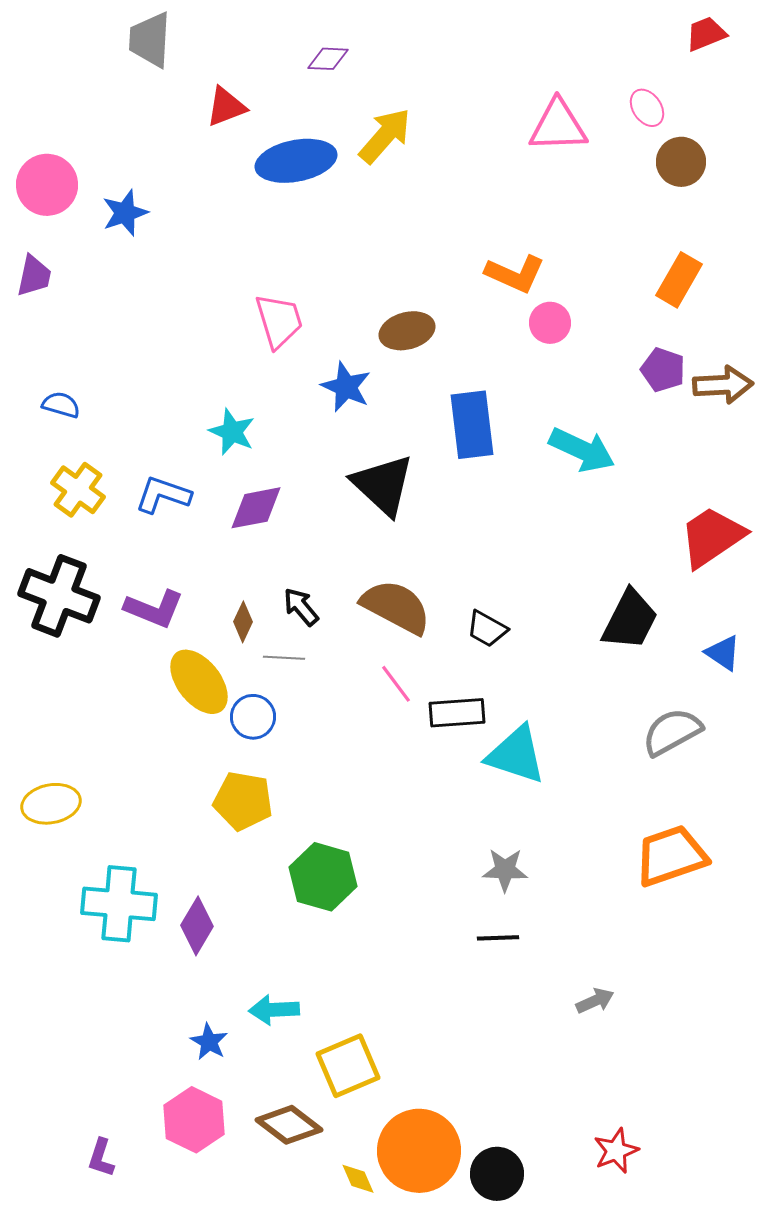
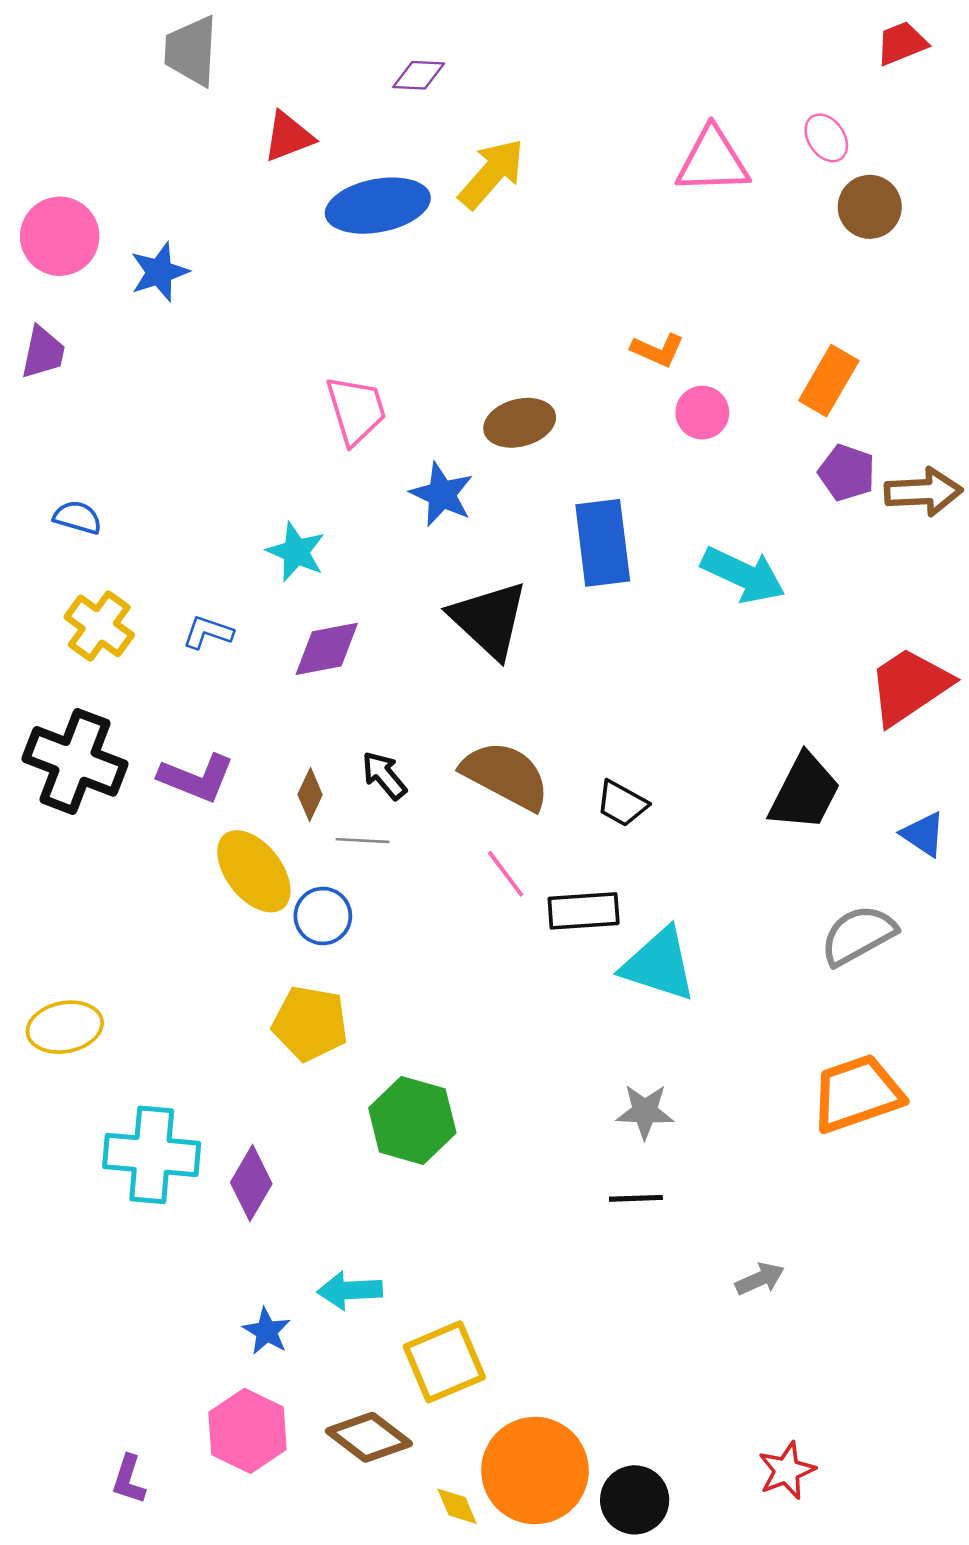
orange L-shape: (515, 274) -> (658, 350), size x0.7
orange rectangle: (679, 280) -> (829, 381), moved
blue L-shape: (163, 495) -> (208, 632), size x0.7

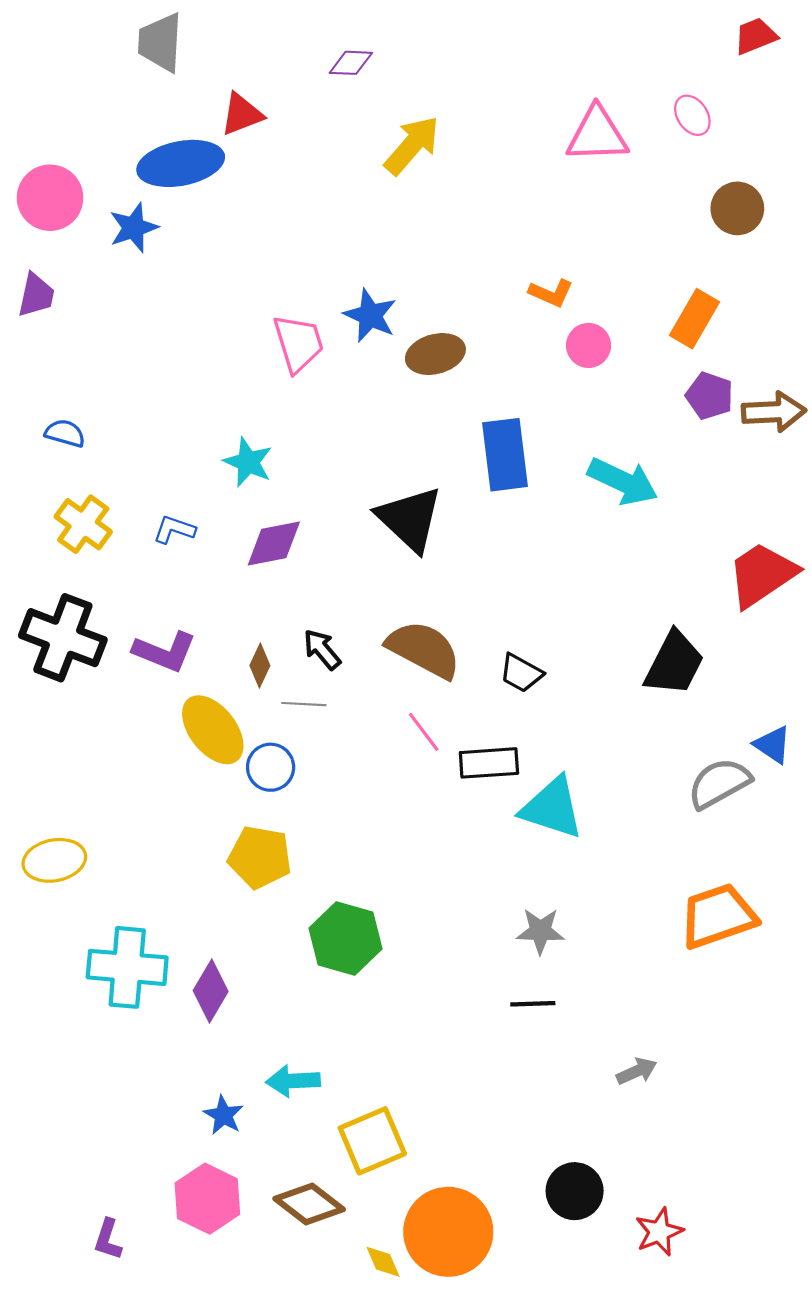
blue ellipse: (378, 206) -> (181, 163), moved
brown circle: (870, 207) -> (737, 208), moved
blue star: (442, 494) -> (370, 315), moved
blue triangle: (923, 834) -> (773, 745), moved
black circle: (635, 1500) -> (575, 1191), moved

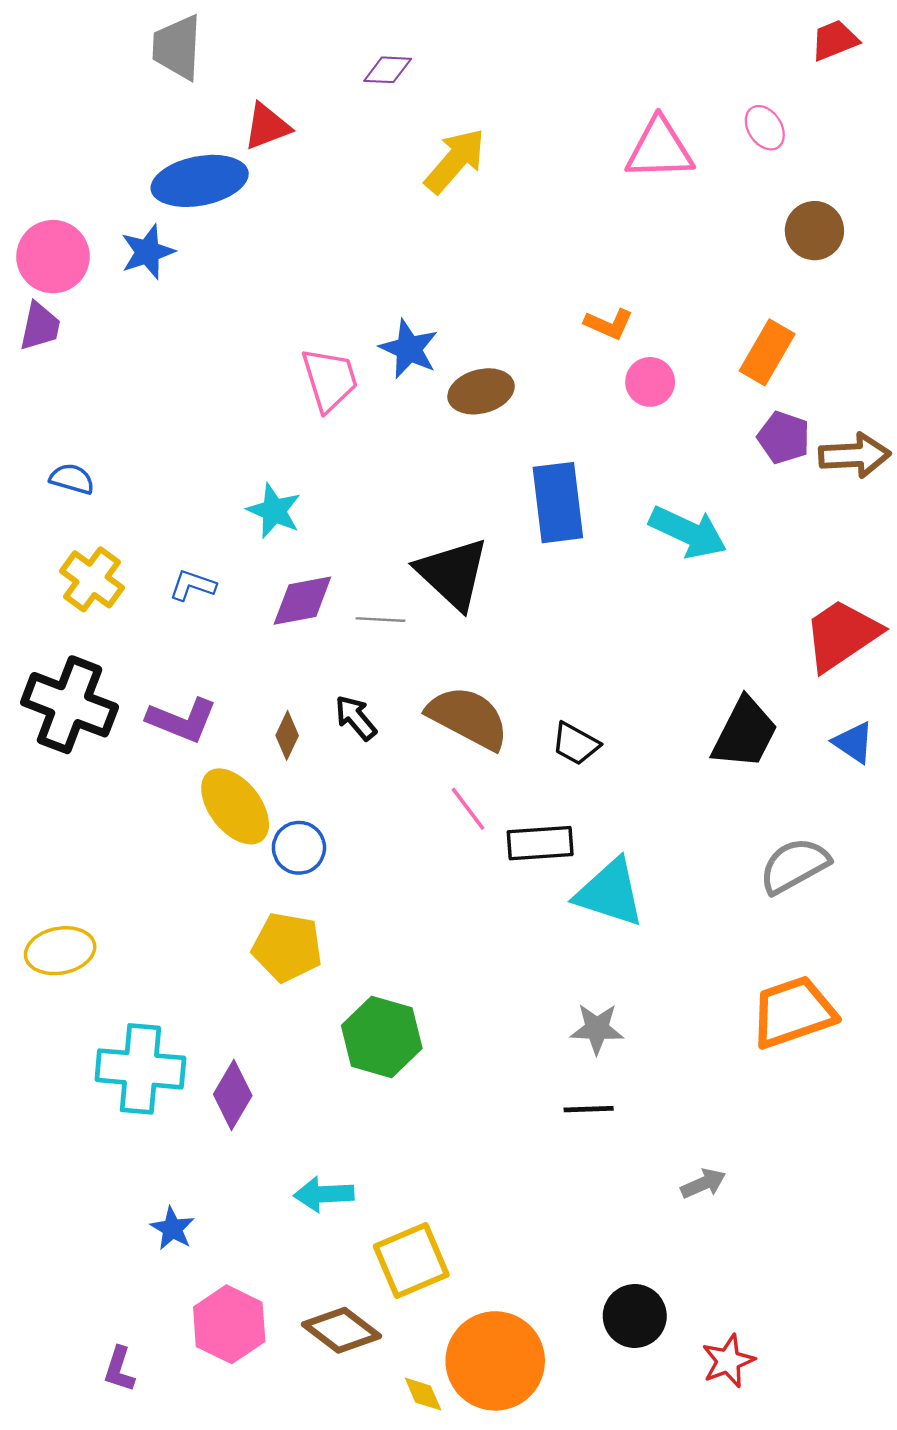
pink circle: (50, 198) -> (53, 257), moved
gray line: (304, 704) -> (381, 620), moved
blue triangle: (773, 745) -> (853, 743), moved
blue star: (223, 1115) -> (172, 1229), moved

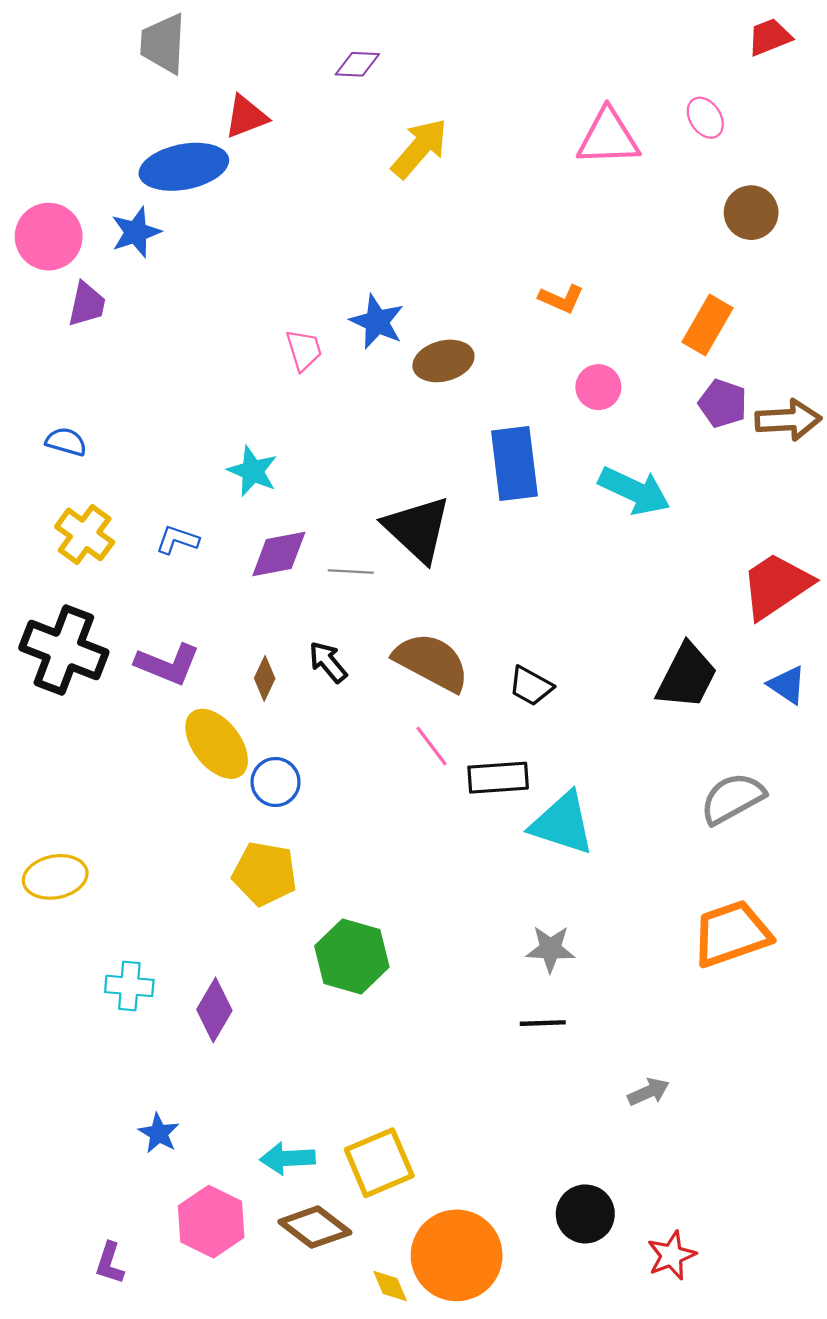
purple trapezoid: (40, 326) -> (87, 304), moved
pink trapezoid: (330, 380) -> (304, 350), size x0.7
pink circle: (650, 382) -> (598, 387), moved
cyan cross: (140, 1069) -> (129, 986), size x0.6
cyan arrow: (324, 1194) -> (288, 1158), moved

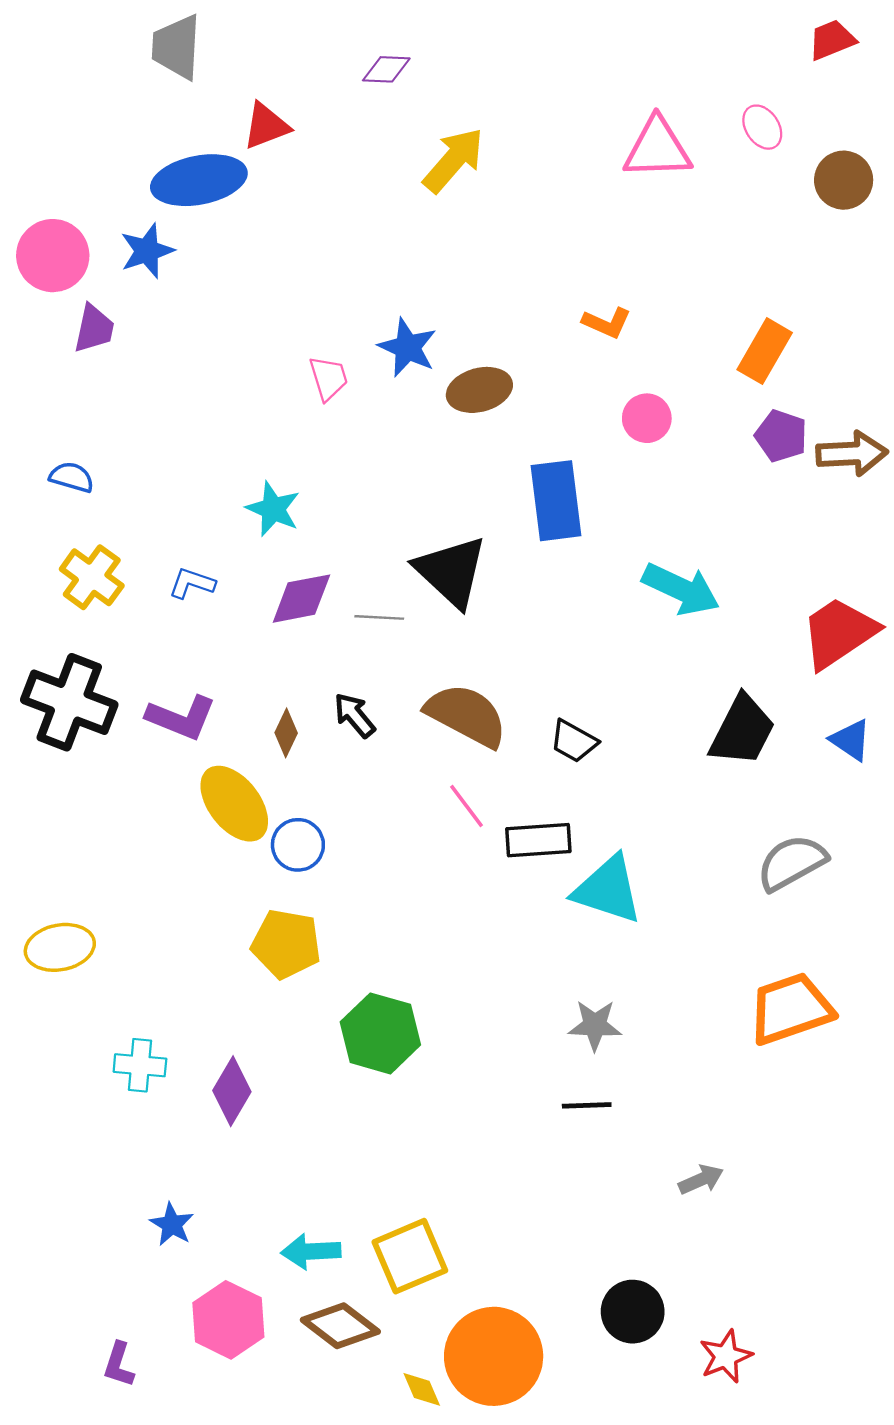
brown circle: (751, 213) -> (844, 180), moved
cyan arrow: (634, 491) -> (681, 589), moved

